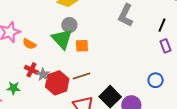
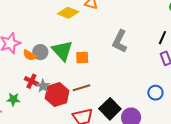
gray L-shape: (126, 15) -> (120, 41), moved
gray circle: (69, 25) -> (40, 52), moved

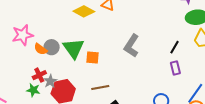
red cross: (31, 81) -> (39, 75), turned 32
brown line: (81, 88) -> (100, 88), moved
green star: (13, 99) -> (33, 90), moved

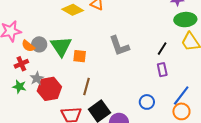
gray L-shape: (132, 46) -> (119, 46), turned -55
red cross: (39, 75) -> (21, 64), moved
brown line: (100, 88) -> (86, 86), turned -66

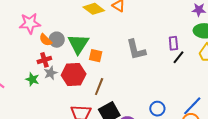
red cross: (21, 64) -> (44, 60), moved
purple rectangle: (162, 70) -> (173, 43), moved
red hexagon: (49, 89) -> (74, 75), moved

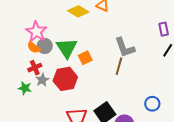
pink star: (30, 23) -> (36, 32), moved, turned -30
purple rectangle: (173, 43) -> (164, 29), moved
orange square: (96, 56) -> (85, 58), turned -32
brown line: (99, 87) -> (119, 66), moved

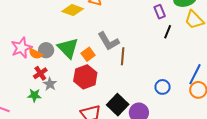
pink star: (36, 32) -> (21, 48), moved, turned 30
gray L-shape: (125, 47) -> (108, 41), moved
red hexagon: (65, 79) -> (85, 77), moved

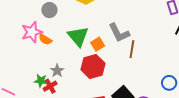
gray circle: (46, 50) -> (49, 10), moved
red cross: (40, 73) -> (50, 86), moved

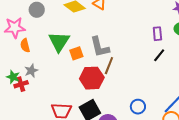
orange semicircle: (45, 39) -> (25, 45), moved, turned 32
red hexagon: (93, 66) -> (92, 78), moved

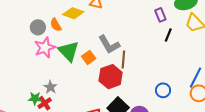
pink star: (15, 28) -> (45, 48), moved
orange semicircle: (25, 45) -> (56, 25), moved

